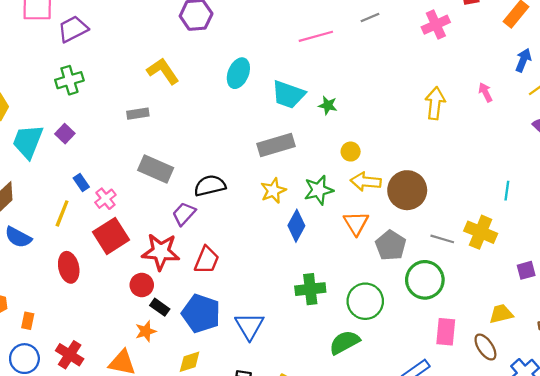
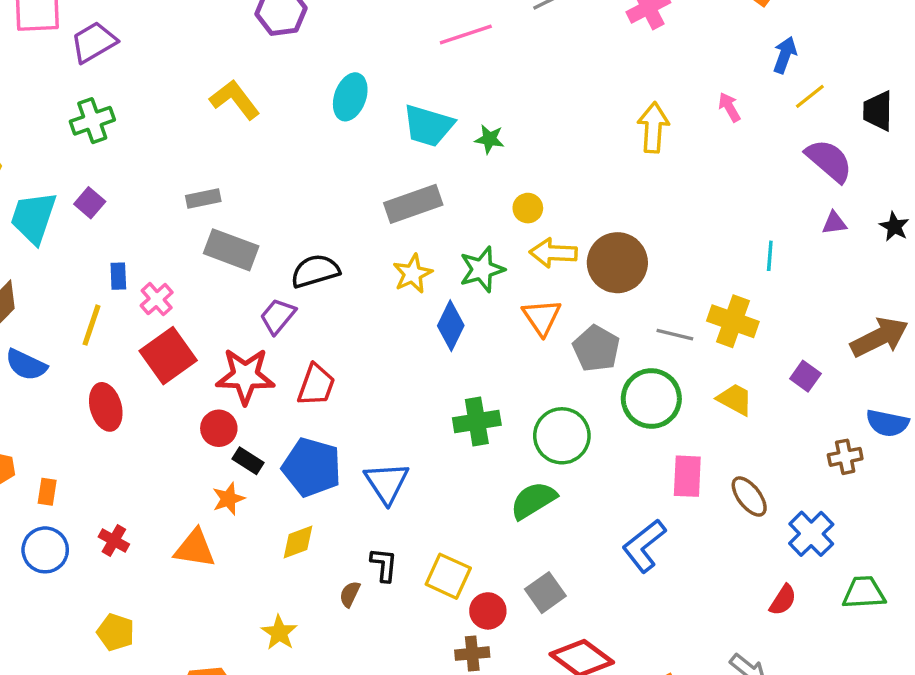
gray rectangle: (138, 114) -> (203, 198), moved
blue rectangle: (81, 182) -> (118, 276), turned 35
purple square: (526, 270) -> (805, 376), turned -36
yellow trapezoid: (501, 314) -> (735, 399), moved, turned 45
red cross: (70, 355) -> (114, 541), size x0.7

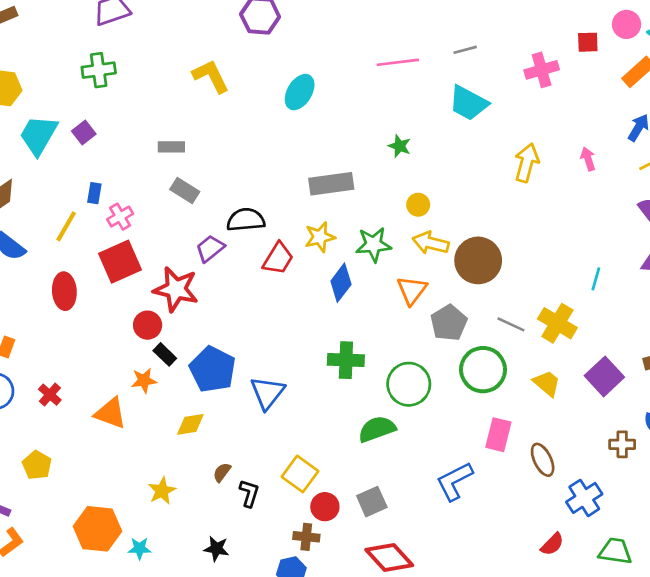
cyan trapezoid: (428, 126) -> (468, 103), moved
gray rectangle: (231, 250) -> (185, 191), size x0.7
purple square: (805, 376) -> (604, 376), size x1.6
red trapezoid: (316, 385) -> (278, 259), moved
black L-shape: (384, 565) -> (249, 493), moved

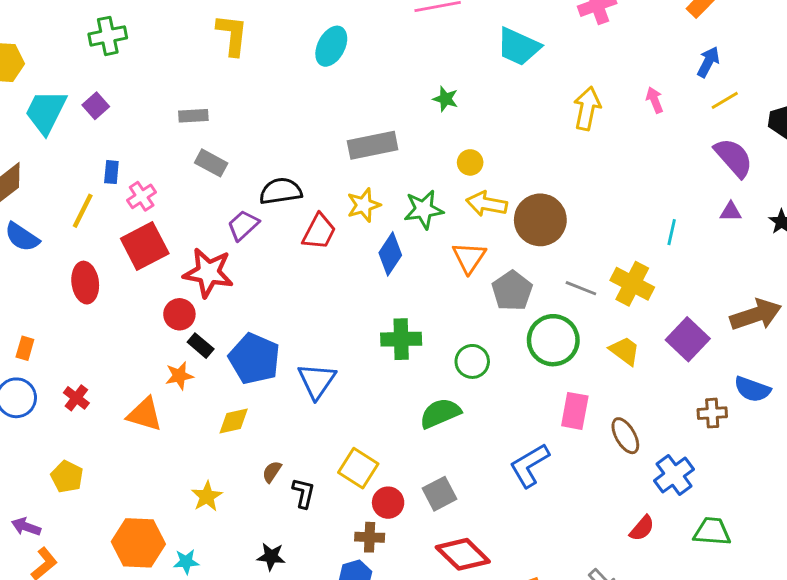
yellow L-shape: (211, 76) -> (232, 35), turned 36
green circle: (409, 384) -> (472, 361), size x0.7

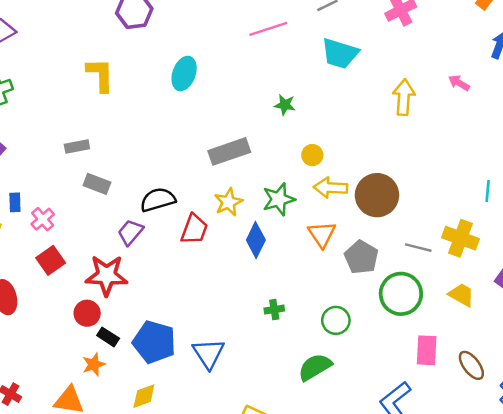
pink arrow: (655, 100) -> (459, 83), turned -30
red square: (145, 246) -> (51, 260), size x0.7
green cross: (401, 339) -> (274, 310), size x0.6

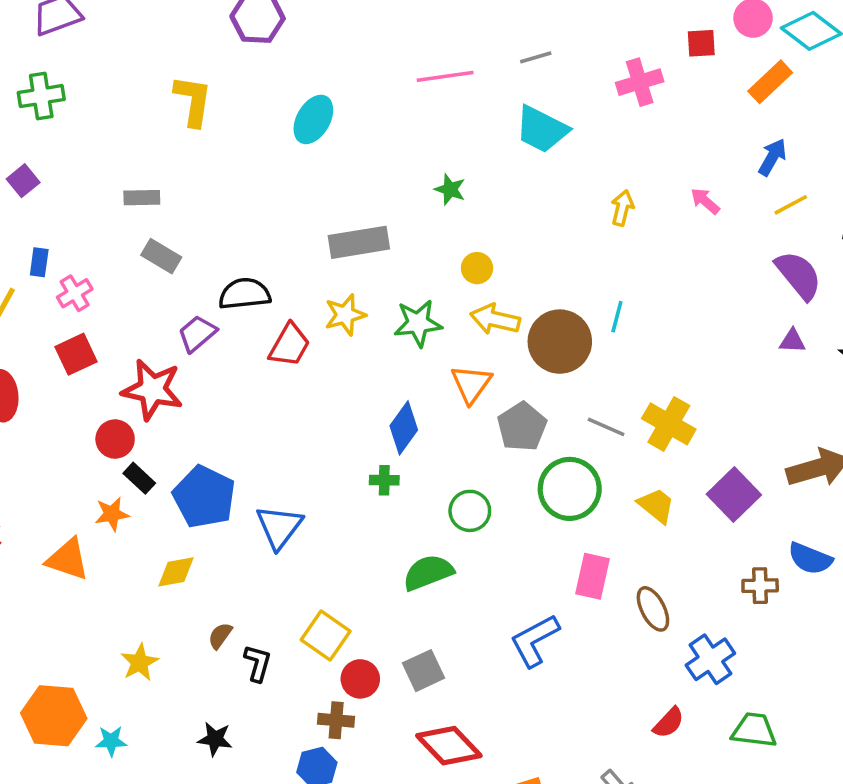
yellow arrow: (404, 97) -> (622, 208), size x0.7
cyan line: (488, 191) -> (617, 317), moved
blue diamond: (256, 240) -> (404, 428), moved

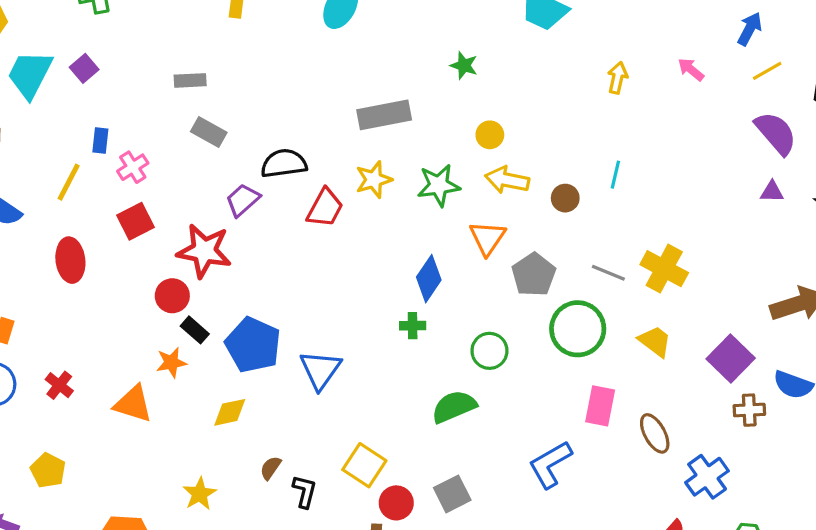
brown circle: (560, 342) -> (565, 198), size x0.5
purple square: (734, 494) -> (731, 359), moved

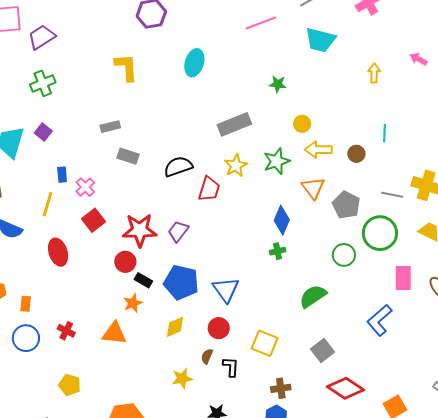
purple trapezoid: (243, 200) -> (178, 231), moved
green circle: (489, 351) -> (344, 255), moved
yellow star: (200, 494) -> (182, 378), moved, turned 30
red circle: (396, 503) -> (219, 328), moved

